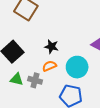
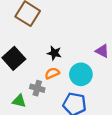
green triangle: (17, 79) -> (19, 101), moved

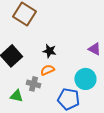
cyan circle: (81, 74) -> (85, 79), moved

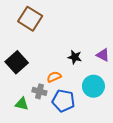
black star: (49, 51) -> (75, 57), moved
blue pentagon: (68, 99) -> (63, 101), moved

